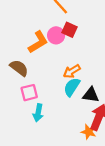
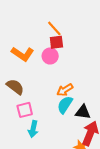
red square: (70, 30) -> (56, 42), moved, turned -32
orange L-shape: (38, 42) -> (23, 54), moved, turned 65

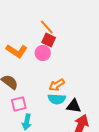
red square: (56, 42) -> (49, 40), turned 32
cyan semicircle: (65, 105) -> (57, 99), turned -120

